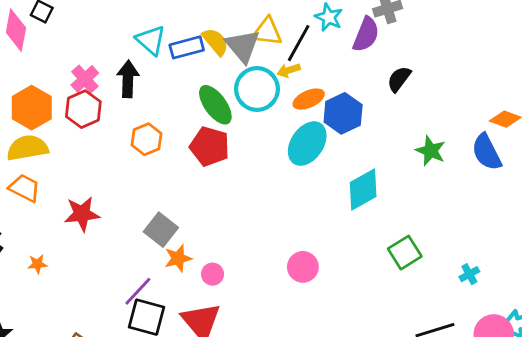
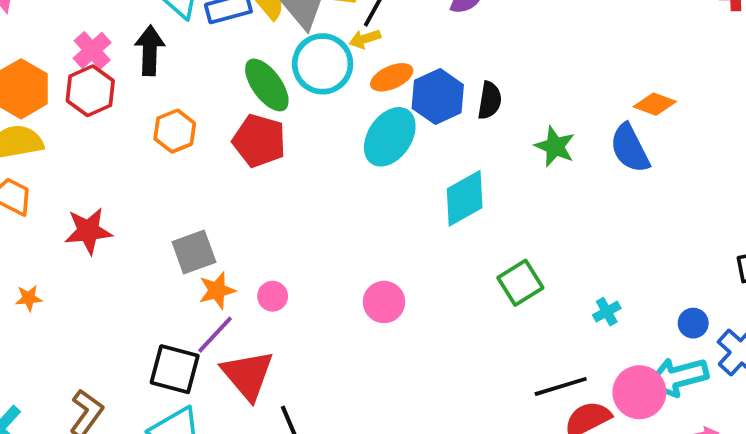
black semicircle: (399, 79) -> (490, 100), moved, turned 152
gray square: (161, 230) -> (194, 252), turned 32
pink circle: (213, 274) -> (273, 296), moved
purple line: (138, 291) -> (215, 335), moved

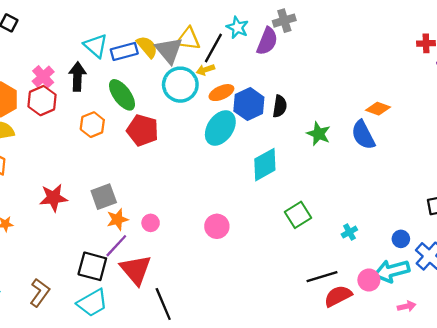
green ellipse: (267, 85) -> (122, 95), moved
red star: (88, 231) -> (53, 198), moved
pink circle: (639, 392) -> (369, 280), size x0.7

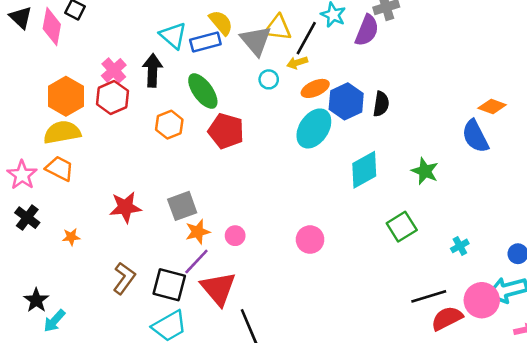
yellow semicircle: (147, 47) -> (221, 23), moved
cyan circle: (180, 85) -> (269, 79), size x0.5
green star: (319, 134) -> (425, 171), moved
pink circle: (369, 280) -> (482, 300), size x1.4
brown L-shape: (40, 293) -> (124, 278), moved

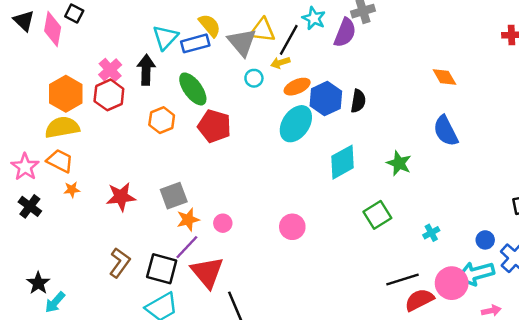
cyan triangle: (173, 36) -> (165, 37), turned 32
orange diamond: (492, 107) -> (444, 77), moved, turned 40
orange star: (71, 237) -> (72, 190), moved

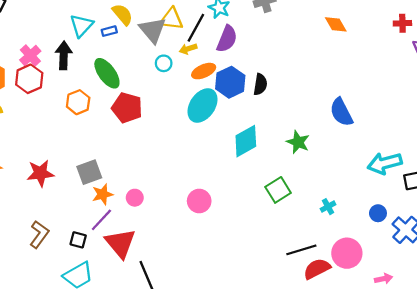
purple semicircle: (345, 33) -> (227, 39), moved
blue rectangle: (195, 43) -> (109, 31), size x0.6
orange diamond: (444, 77) -> (336, 24), moved
black square: (162, 269) -> (78, 240), size x0.6
cyan arrow: (476, 274) -> (385, 163), moved

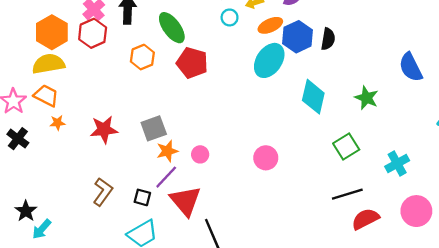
cyan diamond: (246, 141) -> (313, 97), turned -48
cyan cross: (328, 207) -> (397, 163), size x1.5
black line: (301, 250) -> (347, 194), moved
red semicircle: (317, 269) -> (365, 219), moved

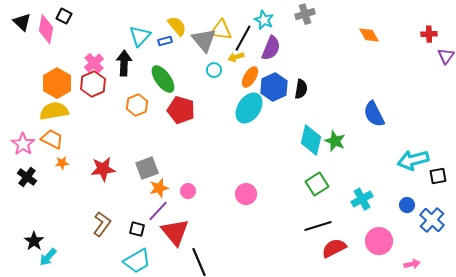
orange ellipse: (270, 25) -> (250, 77), turned -35
cyan diamond: (313, 97) -> (311, 140), moved

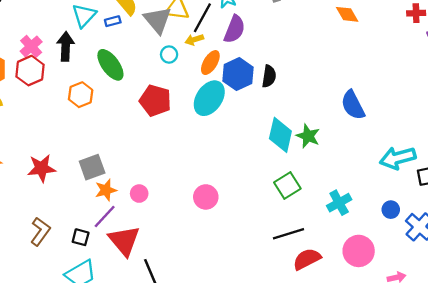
red pentagon: (181, 110) -> (155, 100), moved

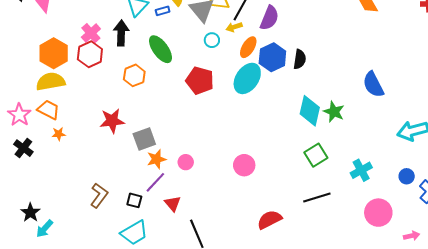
red star: (41, 168) -> (112, 121), moved
red triangle: (124, 241) -> (173, 204), size x0.6
red semicircle: (307, 259) -> (269, 220), moved

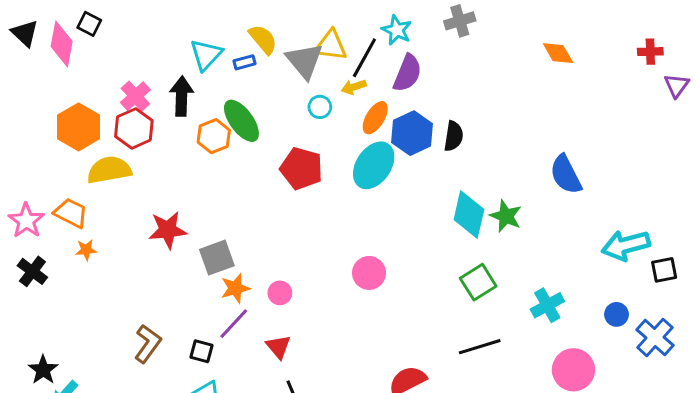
orange hexagon: (134, 75) -> (214, 136), moved
yellow semicircle: (51, 81) -> (109, 170), moved
pink circle: (244, 165) -> (369, 273), moved
red triangle: (173, 204) -> (278, 347), moved

